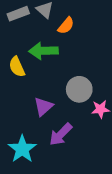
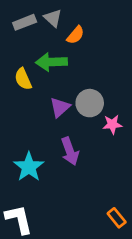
purple triangle: (43, 107) -> (60, 107), moved
purple arrow: (61, 134) -> (70, 151), turned -65

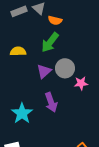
orange semicircle: (76, 35) -> (55, 20), turned 64
green arrow: (51, 62) -> (50, 42), moved, turned -50
yellow semicircle: (23, 79) -> (18, 51), turned 112

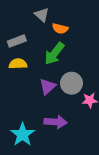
gray rectangle: (19, 11) -> (17, 41), moved
purple arrow: (51, 102) -> (56, 122), turned -66

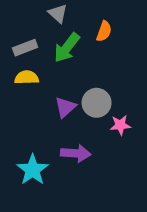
orange semicircle: (60, 28) -> (104, 31), moved, turned -84
green arrow: (54, 54) -> (67, 48), moved

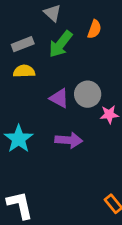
purple triangle: (65, 107) -> (59, 98), turned -50
cyan star: (33, 170) -> (19, 139), moved

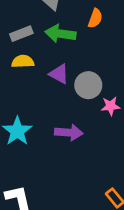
green arrow: (61, 44) -> (60, 34), turned 60
purple triangle: (59, 98) -> (59, 74), moved

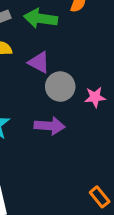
gray circle: (88, 85) -> (60, 87), moved

